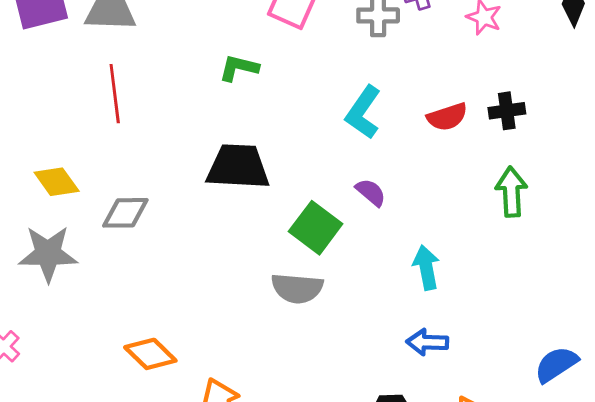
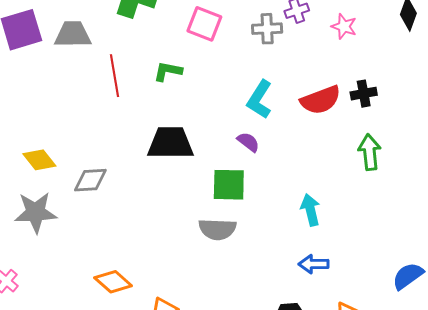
red line: (115, 94) -> (115, 76), moved
red semicircle: (447, 117) -> (321, 100), size x1.4
purple semicircle: (371, 192) -> (248, 142), moved
green square: (316, 228) -> (229, 185), turned -33

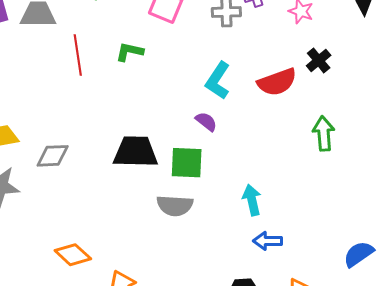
black cross: (364, 94) -> (319, 60), moved, turned -30
black trapezoid: (170, 143) -> (135, 152), moved
cyan arrow: (310, 210) -> (252, 200), moved

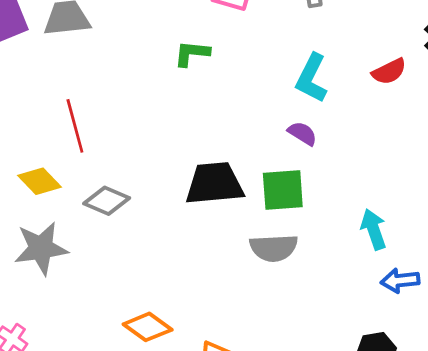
red line: (78, 55) -> (75, 126), moved
red semicircle: (277, 82) -> (389, 71), size x0.7
gray diamond: (53, 156) -> (107, 201), turned 32

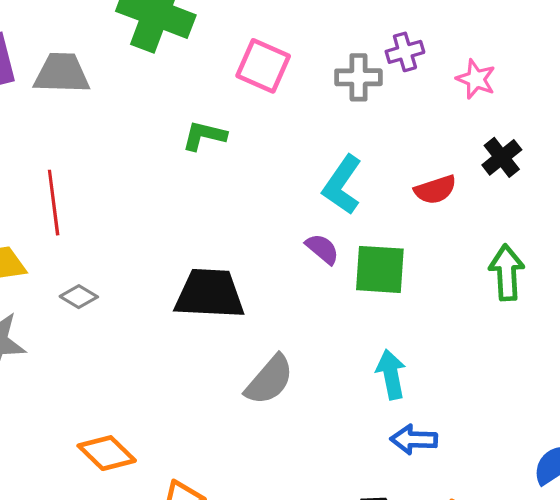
green square: (283, 190) -> (380, 269), moved
gray diamond: (107, 201) -> (79, 297), size x0.7
gray semicircle: (274, 248) -> (269, 380), turned -54

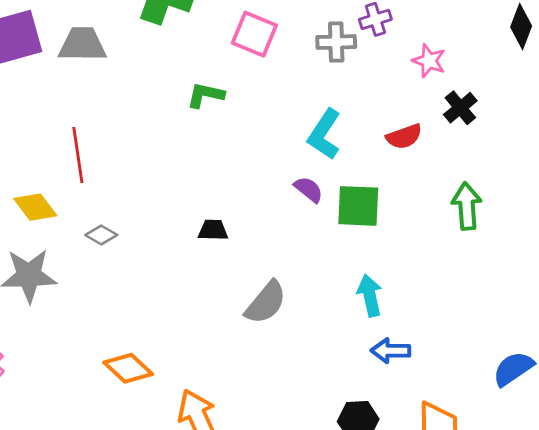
pink star: (476, 79) -> (429, 61), moved
black trapezoid: (210, 294) -> (213, 230), size x0.5

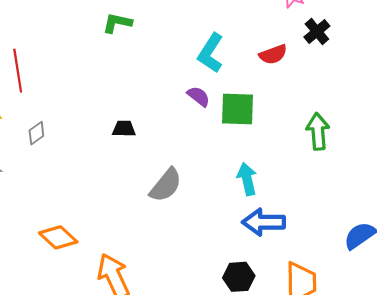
green arrow: (467, 206) -> (318, 131), moved
gray diamond: (101, 235) -> (36, 133), turned -65
blue arrow: (391, 351) -> (264, 222), size x1.4

